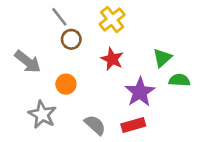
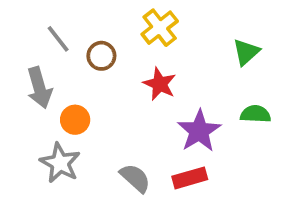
gray line: (59, 17) -> (58, 39), moved
green triangle: (162, 58) -> (246, 52), moved
gray arrow: (28, 62) -> (39, 88), turned 36
orange circle: (66, 84) -> (75, 120), moved

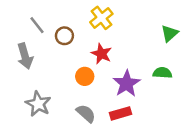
green triangle: (246, 52) -> (170, 33), moved
orange circle: (75, 120) -> (85, 76), moved

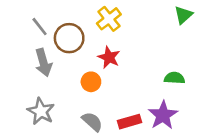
green triangle: (170, 33) -> (183, 15), moved
brown circle: (64, 36) -> (69, 38), size x1.5
gray arrow: (25, 56) -> (43, 63), moved
purple star: (127, 84) -> (163, 115), moved

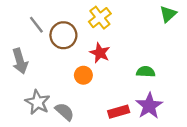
gray arrow: (43, 63) -> (20, 61), moved
green semicircle: (174, 78) -> (146, 72), moved
gray semicircle: (92, 122) -> (65, 112), moved

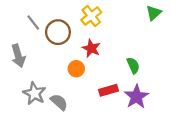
green semicircle: (146, 72) -> (133, 65), turned 63
red rectangle: (119, 112) -> (108, 90), moved

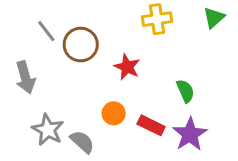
yellow cross: (91, 16) -> (157, 19), moved, turned 30
orange circle: (76, 69) -> (114, 113), moved
red rectangle: (108, 90) -> (151, 125), turned 42

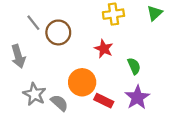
red star: (127, 67) -> (104, 49), moved
orange circle: (114, 113) -> (82, 82), size x1.6
red rectangle: (151, 125) -> (104, 101), moved

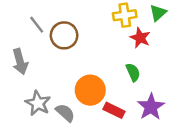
green triangle: (155, 13) -> (158, 13), moved
red star: (104, 49) -> (140, 38), moved
green semicircle: (134, 66) -> (133, 72), moved

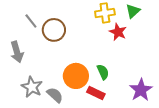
green semicircle: (133, 72) -> (103, 72), moved
purple star: (151, 107) -> (141, 90), moved

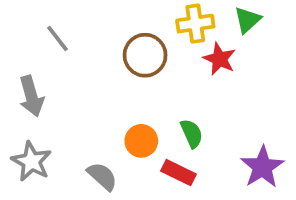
brown circle: (54, 30) -> (145, 55), moved
orange circle: (76, 76) -> (141, 141), size x0.7
gray star: (32, 87) -> (31, 161), moved

